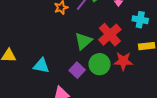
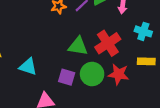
green triangle: (83, 41) -> (78, 46), turned 42
purple square: (77, 70) -> (67, 77), turned -35

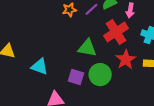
red cross: (108, 43) -> (116, 32), moved
red star: (119, 74) -> (126, 60), moved, turned 30

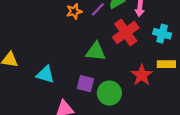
red star: (126, 60) -> (142, 75), moved
green circle: (100, 75) -> (109, 93), moved

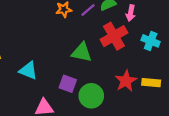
yellow rectangle: (166, 64) -> (151, 83), moved

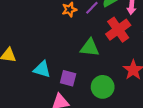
purple square: (68, 84) -> (68, 78), moved

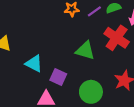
red cross: (118, 30) -> (117, 38), turned -30

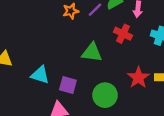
red cross: (117, 38) -> (123, 34), size x0.7

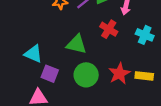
cyan triangle: (40, 75) -> (33, 54), moved
green circle: (105, 95) -> (86, 75), moved

